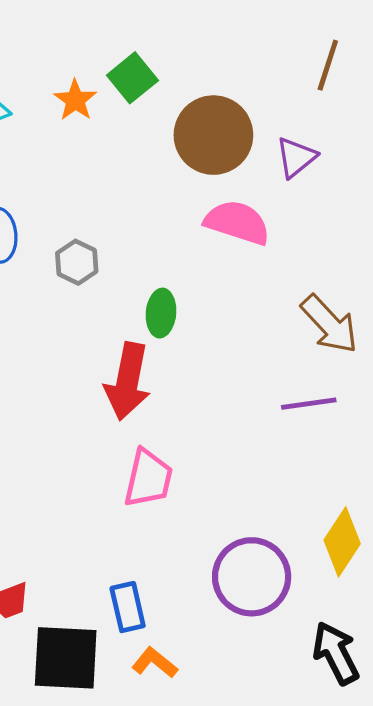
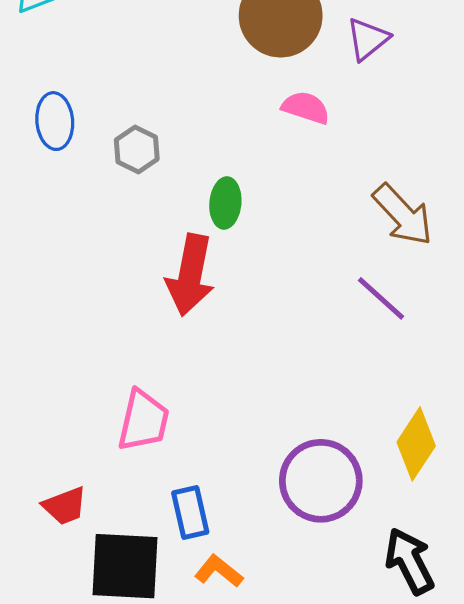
pink semicircle: (237, 222) -> (306, 108), size x0.7
purple line: (309, 404) -> (381, 298), turned 50
pink trapezoid: (148, 478) -> (143, 421), moved

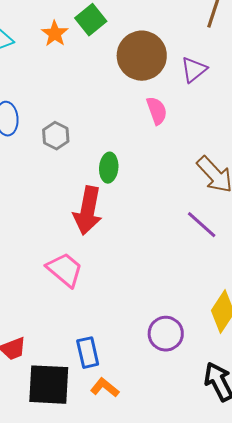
pink semicircle: (306, 108) -> (157, 111), turned 52
pink trapezoid: (143, 421) -> (65, 270), moved, turned -63
purple circle: (321, 481) -> (166, 334), size x0.7

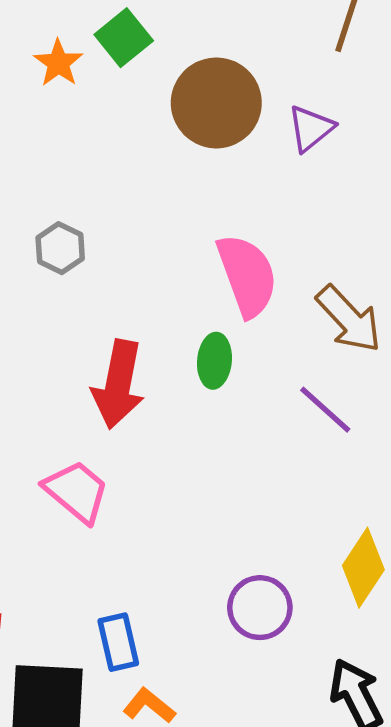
pink semicircle: (157, 111) -> (247, 275), moved, size x1.6
green ellipse: (109, 168) -> (214, 361), moved

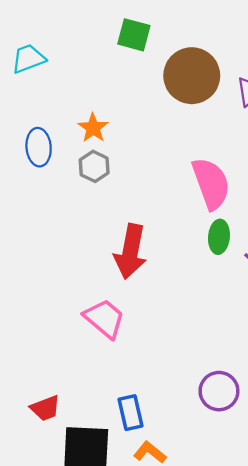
green square: (124, 38) -> (134, 35), turned -36
orange star: (58, 63) -> (93, 128), moved
green ellipse: (214, 361) -> (219, 237), moved

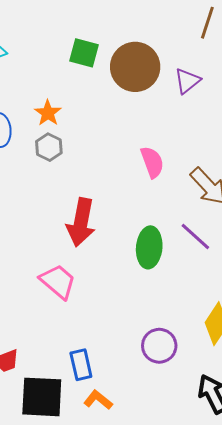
green square: (134, 35) -> (84, 53), moved
pink semicircle: (211, 183) -> (152, 162), size x0.7
green ellipse: (219, 237) -> (149, 247), moved, size x1.4

